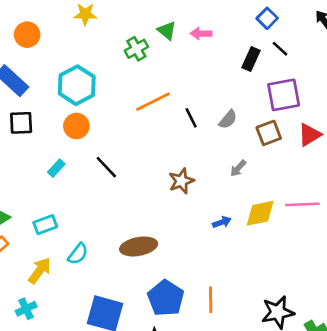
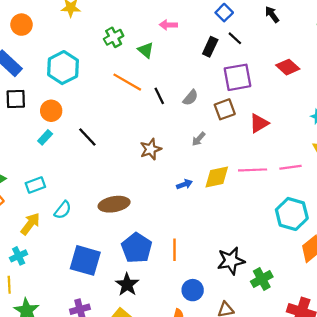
green triangle: (167, 31) -> (146, 50), moved
orange line: (153, 102) -> (127, 82), turned 56
orange circle: (76, 126) -> (51, 111), moved
red triangle: (310, 135) -> (259, 123), moved

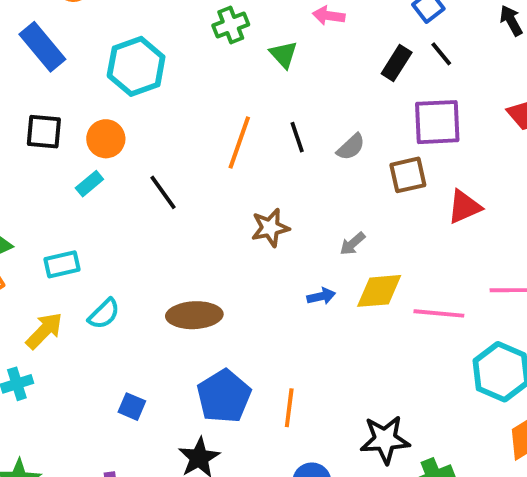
orange line: (127, 82) -> (239, 142), moved, turned 72
black square: (16, 99) -> (44, 132), moved
gray arrow: (199, 139) -> (353, 244), moved
pink line: (253, 170) -> (439, 313), moved
blue square: (85, 260) -> (132, 407), size x0.5

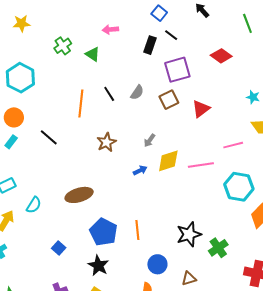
blue square: (132, 407) -> (59, 248), turned 32

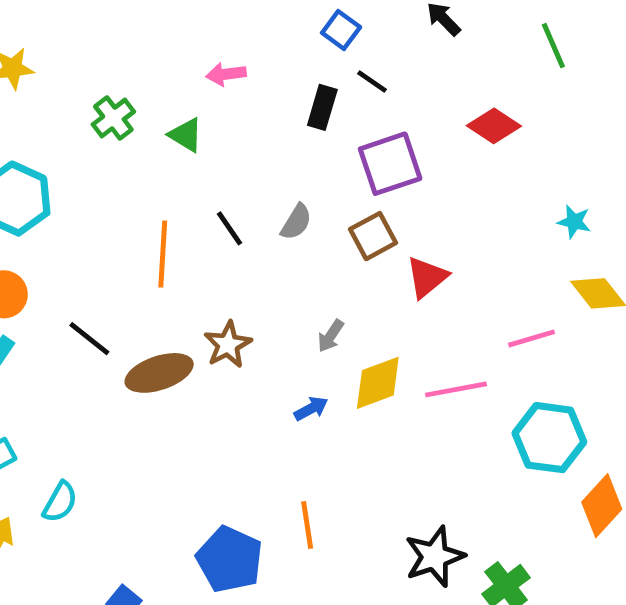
red triangle: (201, 109) -> (427, 277), moved
brown ellipse: (79, 195) -> (159, 373), moved
orange line: (137, 230) -> (307, 525), moved

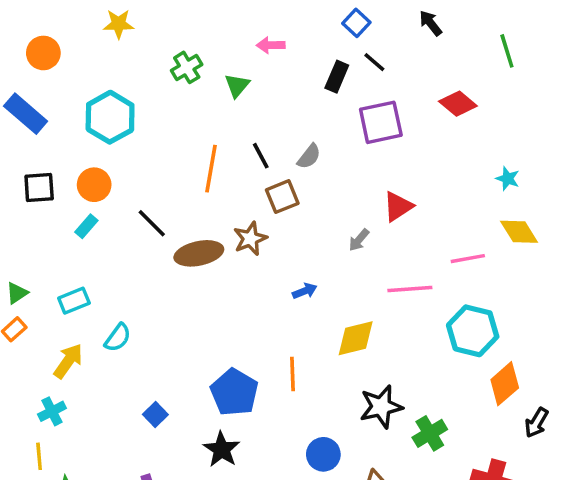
green triangle: (186, 135) -> (237, 85), turned 32
brown square: (373, 236) -> (282, 197), moved
gray arrow: (331, 336) -> (359, 240), moved
yellow diamond: (378, 383) -> (356, 338), moved

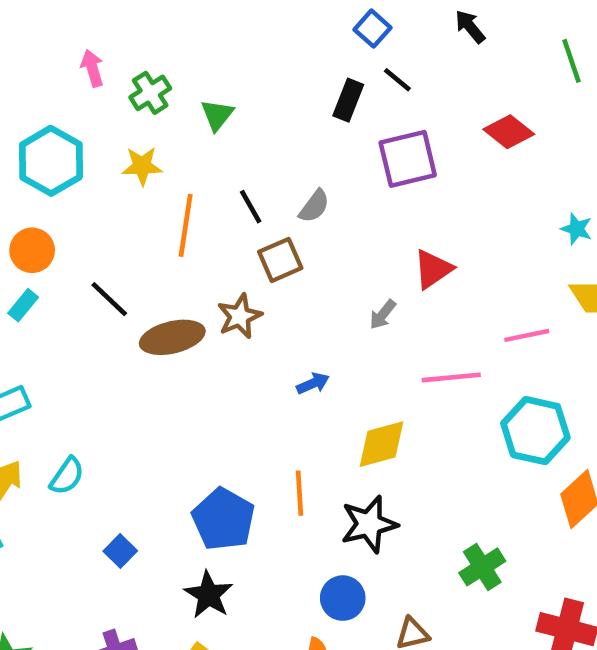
yellow star: (119, 24) -> (142, 166), moved
pink arrow: (271, 45) -> (92, 68), moved, turned 76
cyan semicircle: (118, 338) -> (67, 476), moved
black star: (381, 407) -> (369, 524), moved

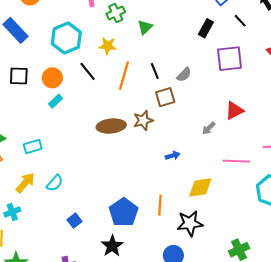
black line: (397, 80) -> (240, 21), moved
black line: (109, 299) -> (88, 71), moved
cyan rectangle: (23, 305) -> (56, 101), moved

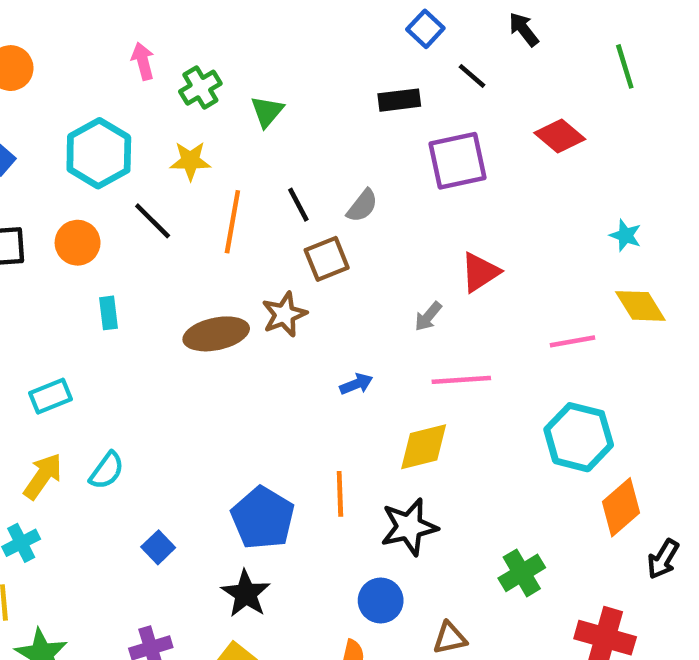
black rectangle: (206, 28) -> (399, 100), turned 60
cyan rectangle: (56, 101) -> (108, 313), moved, turned -48
pink line: (236, 161) -> (461, 380), moved

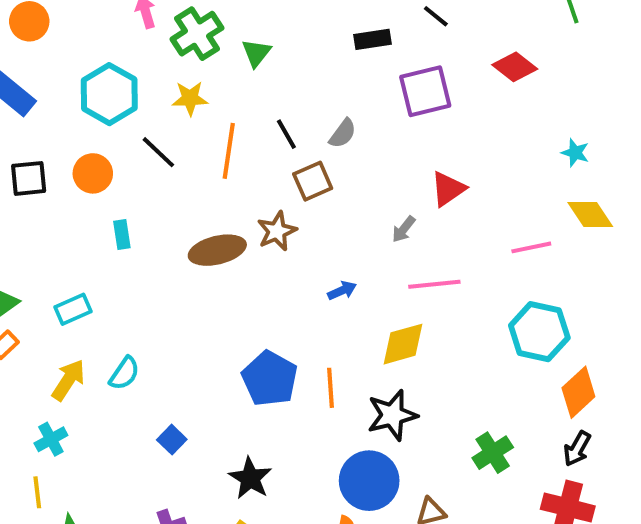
green cross: (200, 88) -> (197, 34), size x1.4
blue pentagon: (263, 518) -> (270, 379), moved
black arrow: (663, 559) -> (577, 449), moved
blue circle: (381, 600) -> (369, 481), size x1.5

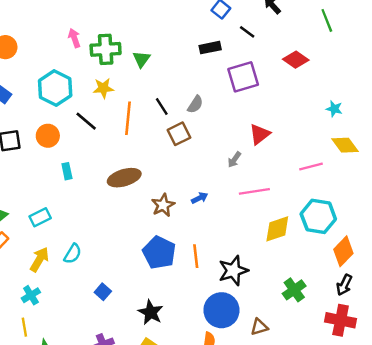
green cross: (197, 34) -> (106, 49), turned 32
brown star: (277, 231) -> (163, 205), moved
yellow diamond: (403, 344) -> (277, 229), moved

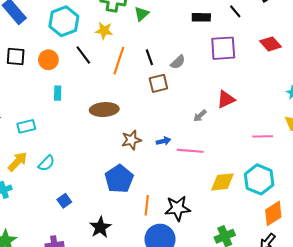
pink line: (254, 191) -> (190, 151), moved
orange line: (196, 256) -> (147, 205), moved

